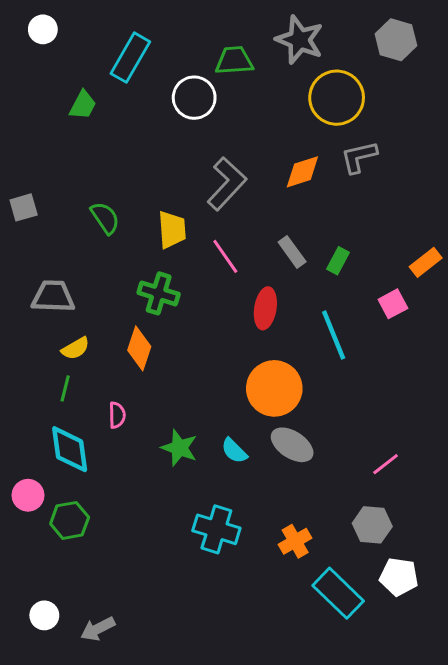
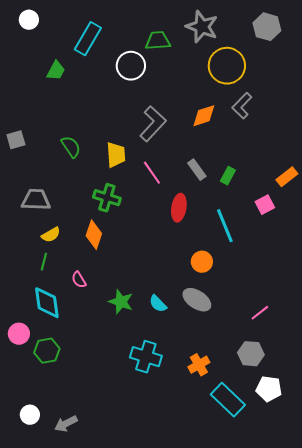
gray L-shape: (359, 157) -> (242, 106), turned -32
orange circle: (274, 388) -> (202, 262), moved, size x0.6
pink semicircle: (117, 415) -> (79, 280), turned 150

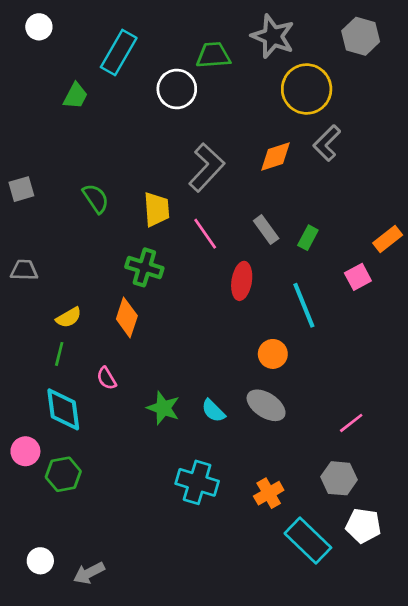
gray trapezoid: (36, 200) -> (24, 270), moved, size x0.7

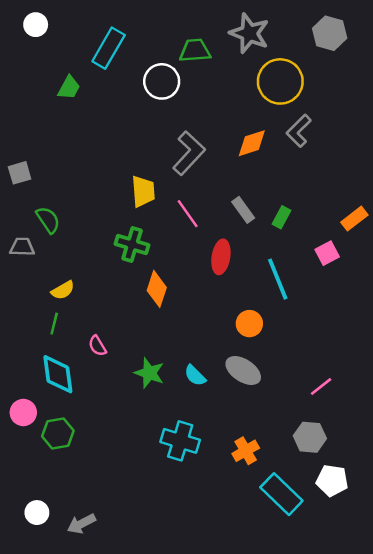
green semicircle: (96, 198) -> (48, 220), moved
orange diamond: (127, 317) -> (157, 289), moved

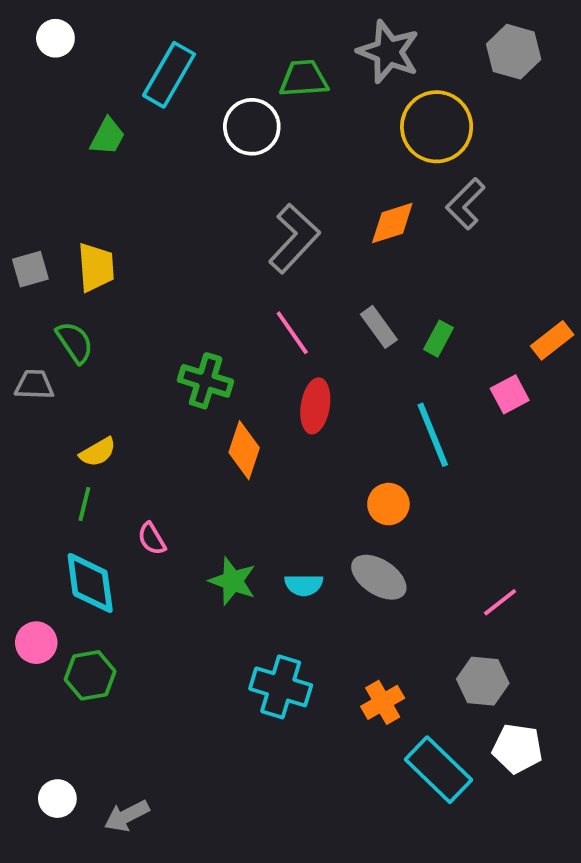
yellow trapezoid: (143, 191) -> (96, 267), moved
red ellipse: (221, 257) -> (315, 406), moved
cyan semicircle: (195, 375) -> (304, 585), turned -45

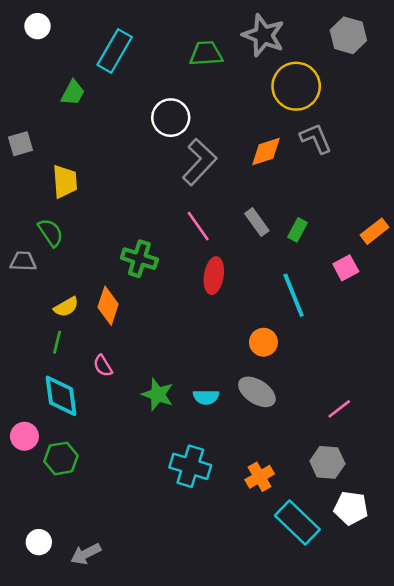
white circle: (252, 127) -> (171, 118), moved
gray L-shape: (465, 204) -> (316, 138), turned 112
gray square: (30, 269) -> (21, 144), moved
orange diamond: (244, 450) -> (108, 306), moved

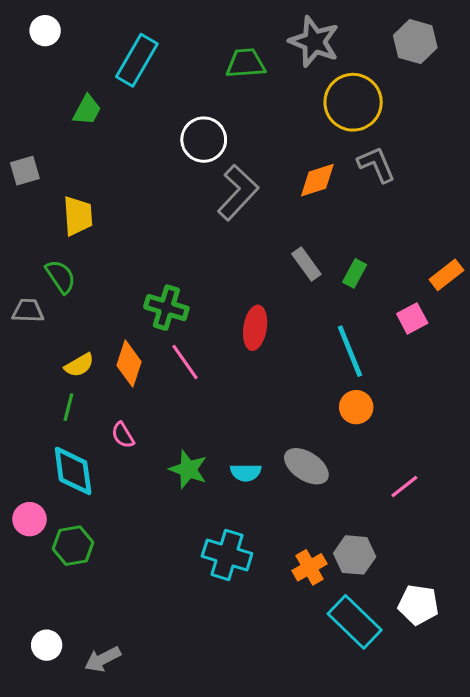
pink line: (198, 226) -> (185, 362), moved
orange circle: (263, 342) -> (356, 407), moved
gray hexagon: (327, 462) -> (355, 555), moved

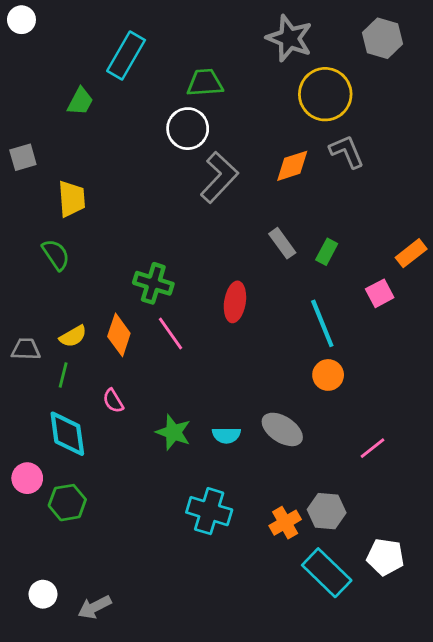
white circle: (45, 31) -> (21, 20), moved
green trapezoid: (246, 63) -> (205, 83), moved
gray trapezoid: (28, 311) -> (26, 349), moved

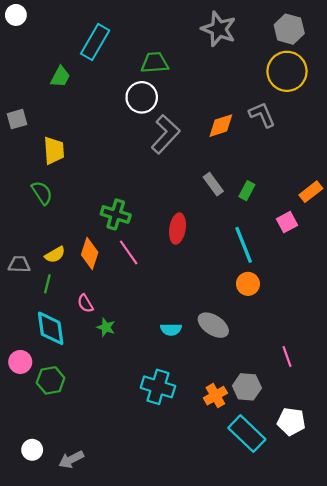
yellow circle: (325, 94) -> (287, 71), moved
green star: (173, 432) -> (106, 327), moved, size x0.7
pink line: (373, 448) -> (287, 357), moved, turned -72

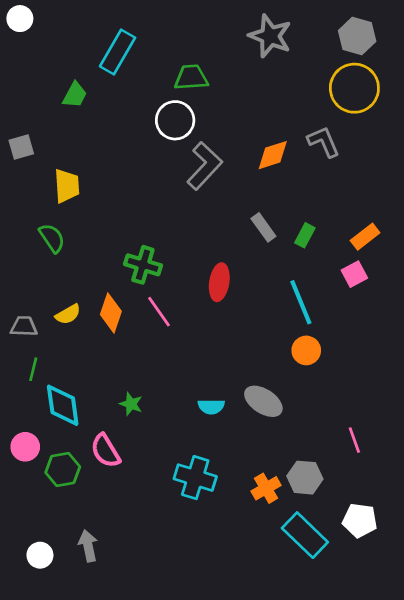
orange rectangle: (311, 192) -> (365, 237), moved
green line: (47, 284) -> (33, 369), moved
pink semicircle: (85, 303) -> (106, 451), moved, size x1.5
gray arrow: (71, 460) -> (88, 546), moved, turned 105

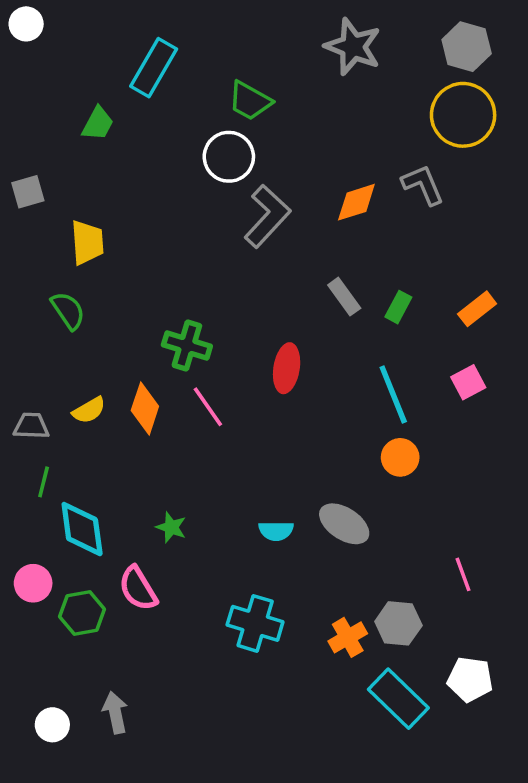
green trapezoid: (191, 77) -> (250, 101), turned -147
pink square: (354, 274) -> (468, 382), moved

